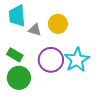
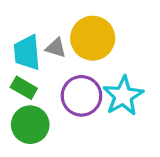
cyan trapezoid: (17, 16) -> (27, 53), moved
yellow circle: (58, 24) -> (93, 38), size x1.4

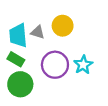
yellow circle: (93, 38) -> (63, 26), size x0.7
cyan star: (123, 96) -> (83, 65), size x0.7

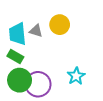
purple circle: (55, 65) -> (38, 84), moved
cyan star: (83, 65) -> (76, 76), moved

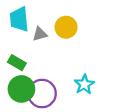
gray triangle: (36, 31) -> (40, 34), turned -32
cyan trapezoid: (17, 34) -> (19, 19), moved

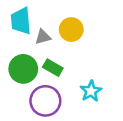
green rectangle: (17, 63) -> (53, 68), moved
green circle: (21, 89) -> (23, 69), moved

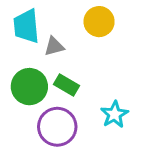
yellow circle: (71, 30) -> (99, 22), moved

